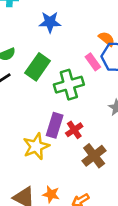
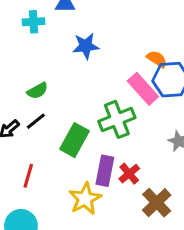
pink rectangle: (93, 62) -> (143, 89), size x1.5
green rectangle: (38, 67) -> (74, 140), moved

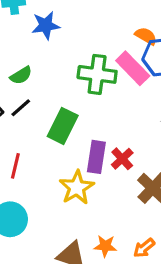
blue star: (86, 46) -> (46, 25), moved
green cross: (117, 119) -> (97, 74), moved, turned 32

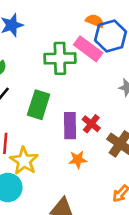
yellow star: (77, 187) -> (24, 161), moved
orange star: (105, 246) -> (78, 160), moved

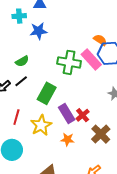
purple rectangle: (70, 126) -> (67, 113), turned -42
yellow star: (24, 161) -> (41, 125), moved

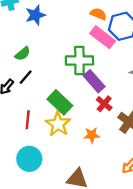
orange semicircle: (100, 40) -> (98, 14), moved
green cross: (69, 62) -> (79, 60), moved
green rectangle: (47, 93) -> (60, 102), moved, turned -65
purple rectangle: (67, 113) -> (94, 81), moved

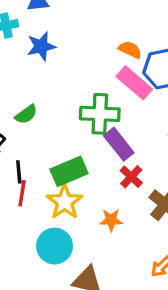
green semicircle: (23, 54) -> (26, 114), moved
black line: (26, 77) -> (19, 172), moved, turned -49
green rectangle: (60, 102) -> (69, 171), turned -70
cyan circle: (29, 159) -> (55, 246), moved

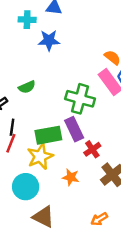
purple rectangle: (119, 144) -> (74, 129), moved

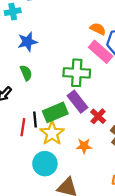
blue star: (49, 40) -> (27, 42), moved
green semicircle: (27, 87) -> (26, 73), turned -77
black line: (12, 127) -> (35, 119), moved

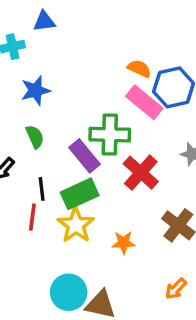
purple rectangle: (78, 102) -> (85, 156), moved
red cross: (98, 116) -> (141, 173), moved, size x1.5
black line: (35, 119) -> (42, 189), moved
cyan circle: (45, 164) -> (69, 292), moved

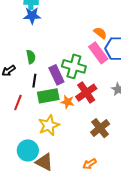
blue star: (36, 90) -> (32, 16), moved
black line: (42, 189) -> (34, 81), moved
yellow star: (76, 225) -> (49, 125), moved
orange star: (124, 243) -> (68, 102), moved

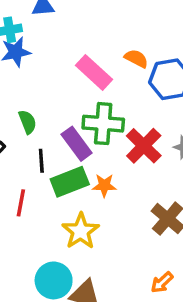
pink rectangle: (98, 53) -> (94, 72), moved
red cross: (86, 93) -> (144, 146), moved

